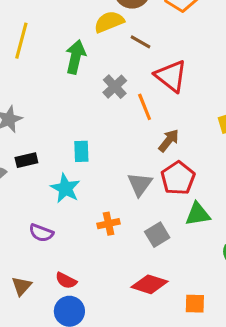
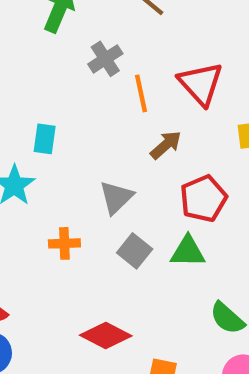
red triangle: (171, 76) -> (201, 84), moved
red pentagon: (178, 178) -> (203, 199), moved
gray square: (157, 235) -> (135, 251), moved, turned -30

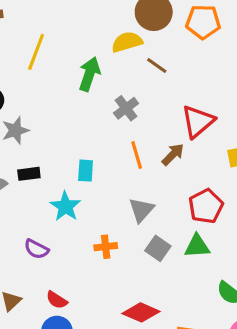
red triangle: (201, 84) -> (198, 121), turned 36
orange line: (141, 93) -> (137, 155), moved
brown arrow: (166, 145) -> (173, 154), moved

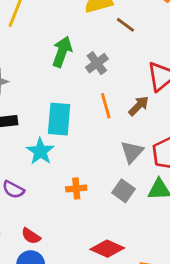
green arrow: (89, 74) -> (62, 52), moved
cyan rectangle: (86, 171) -> (59, 119), size x1.6
gray triangle: (141, 210) -> (132, 152), moved

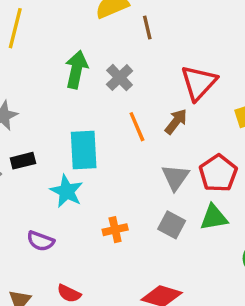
brown line: (125, 25) -> (147, 27), turned 48

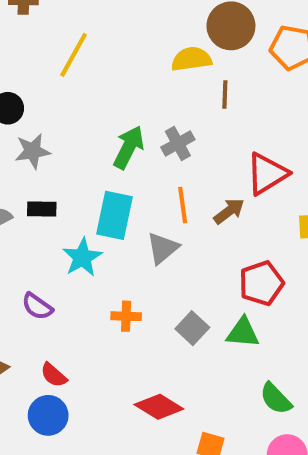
green arrow: (76, 70) -> (129, 147), moved
gray triangle: (175, 177) -> (163, 248), moved

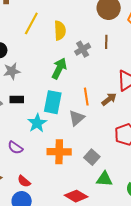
yellow semicircle: (191, 59) -> (60, 30), moved, turned 96
gray cross: (178, 143) -> (83, 49), moved
orange cross: (126, 316) -> (59, 152), size x1.6
green triangle: (243, 333) -> (104, 179), moved

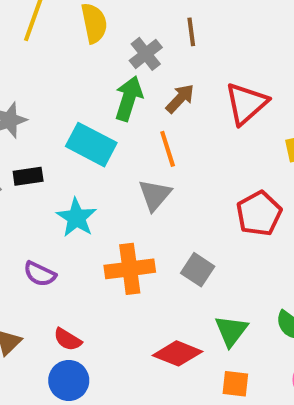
green arrow: (59, 69) -> (129, 98), moved
brown arrow: (109, 99) -> (180, 99), moved
cyan rectangle: (53, 102) -> (91, 145), moved, turned -65
green triangle: (104, 179) -> (231, 331), moved, turned -48

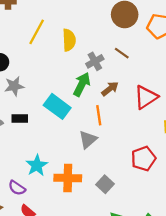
brown line: (191, 32) -> (122, 53), turned -56
cyan star: (76, 218) -> (37, 165), moved
purple semicircle: (40, 274) -> (17, 188), moved

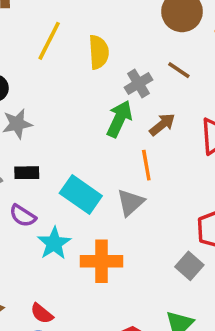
cyan rectangle: (57, 106) -> (81, 195), moved
gray square: (105, 184) -> (189, 266), moved
purple semicircle: (17, 188) -> (23, 216), moved

